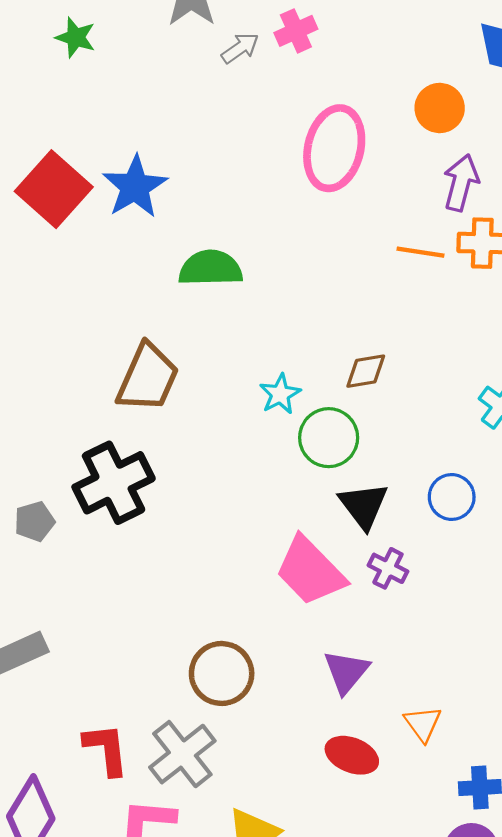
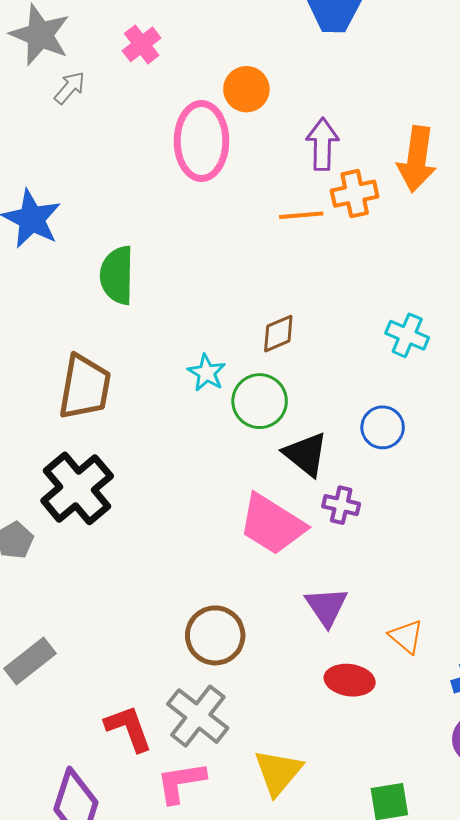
gray arrow: (240, 48) -> (70, 88), moved
orange circle: (440, 108) -> (246, 89), moved
green semicircle: (211, 268) -> (117, 275), turned -74

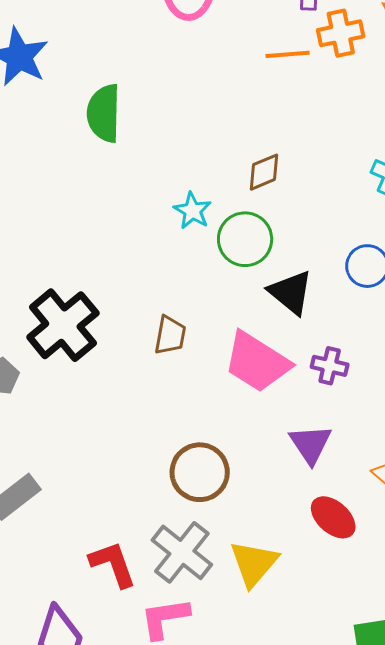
brown trapezoid: (85, 387) -> (170, 335), moved, size x0.6
purple cross: (341, 505) -> (330, 366), moved
red ellipse: (350, 680) -> (333, 517), turned 33
yellow triangle: (278, 772) -> (254, 563), moved

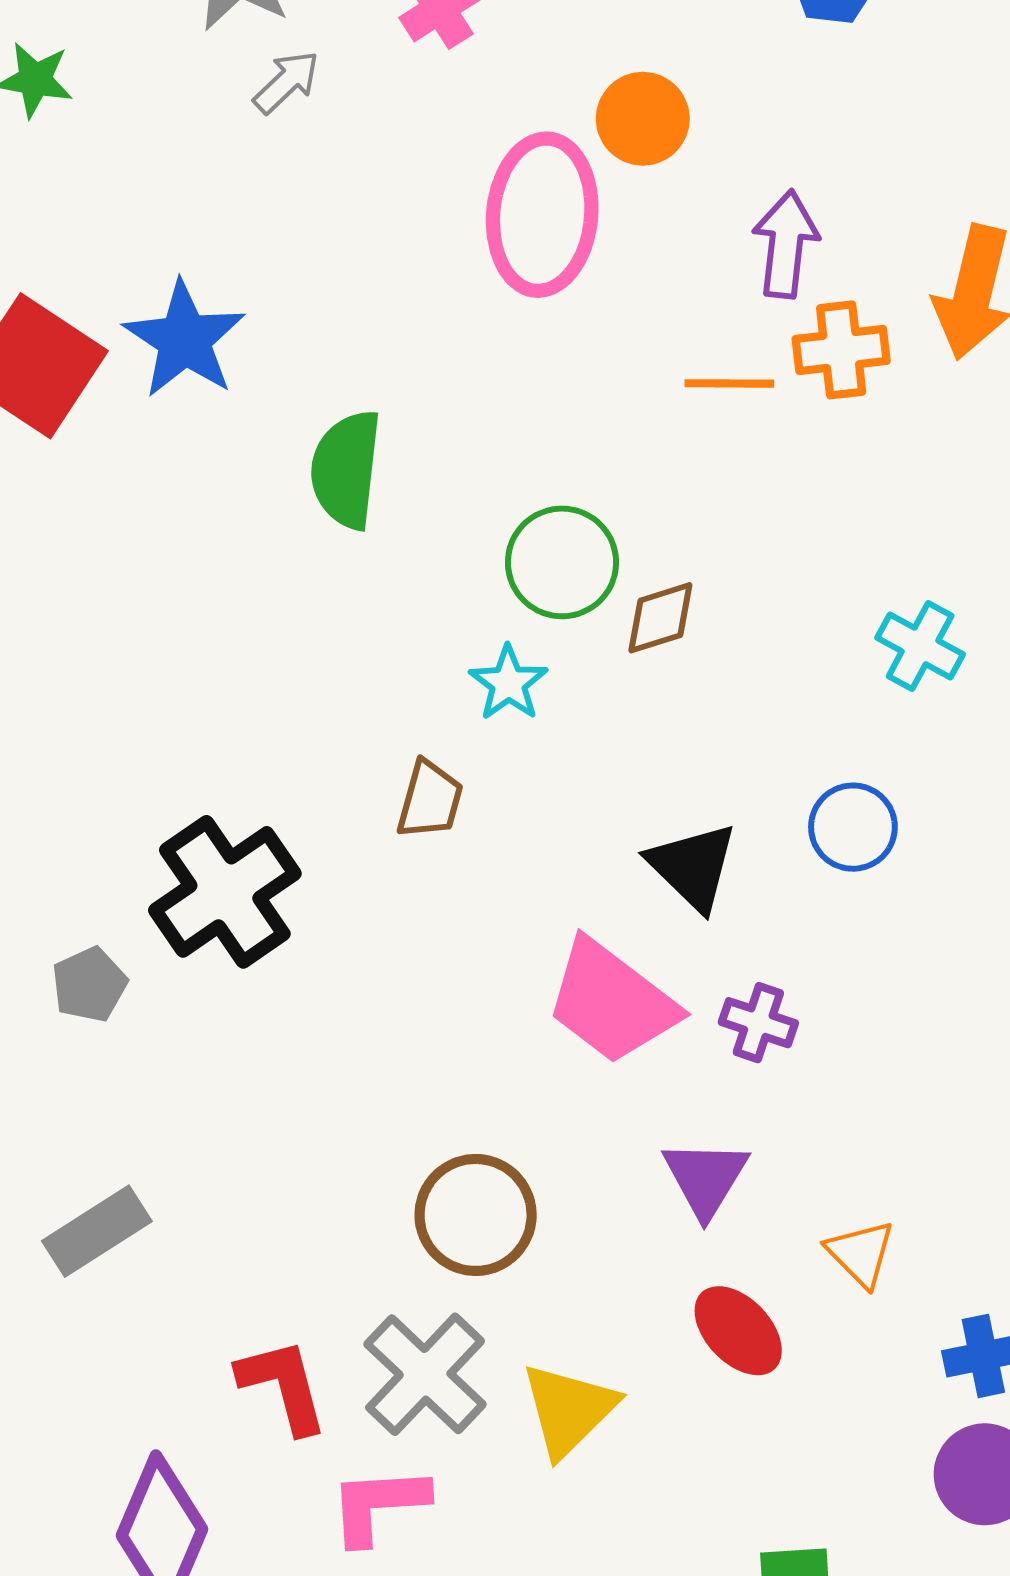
green circle: (245, 239) -> (562, 562), moved
brown trapezoid: (170, 335) -> (430, 800), moved

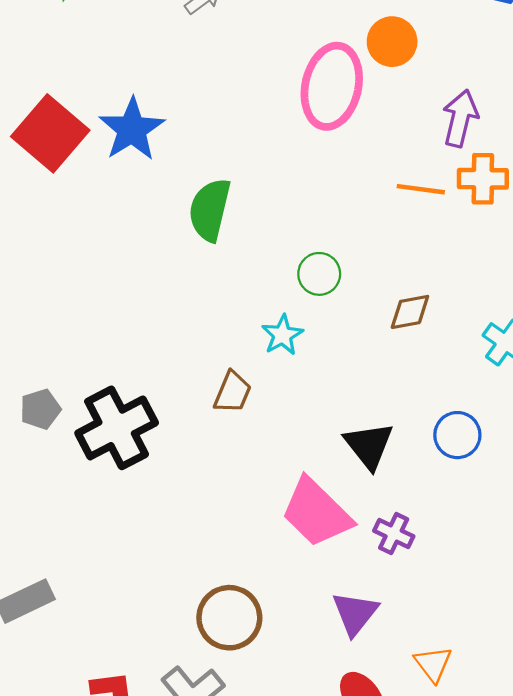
green circle: (562, 562) -> (319, 274), size x0.7
brown diamond: (660, 618) -> (410, 312), moved
gray pentagon: (89, 985) -> (40, 409), moved

